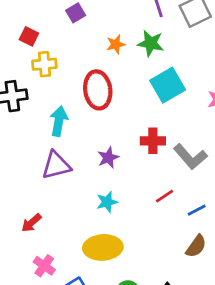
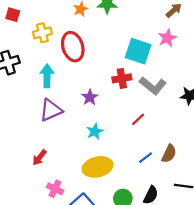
yellow cross: (44, 64) -> (42, 33), moved
cyan square: (168, 85) -> (138, 51), moved, turned -32
blue line: (197, 210) -> (146, 158), moved

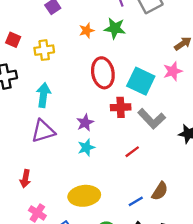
red square: (13, 15) -> (13, 40), moved
red ellipse: (73, 47) -> (103, 73), moved
cyan star: (95, 131) -> (86, 148), moved
red arrow: (39, 158) -> (25, 179), turned -35
blue line: (146, 158) -> (136, 201), moved

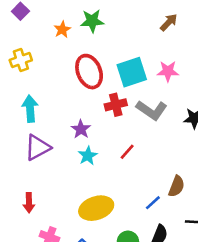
pink star: (173, 71) -> (168, 71), moved, turned 30
cyan square: (141, 81) -> (132, 72), turned -32
red line: (132, 152) -> (127, 152), moved

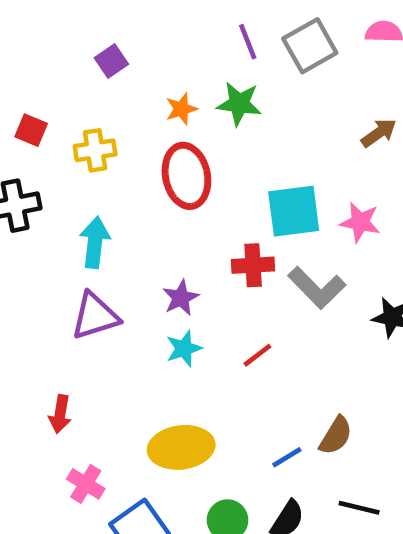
red ellipse: (89, 72) -> (186, 176), moved

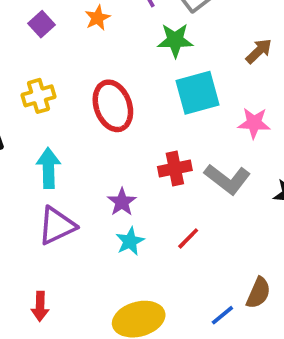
green star: (239, 104) -> (175, 40), moved
orange star: (181, 109) -> (98, 18), moved
cyan square: (294, 211) -> (198, 93), moved

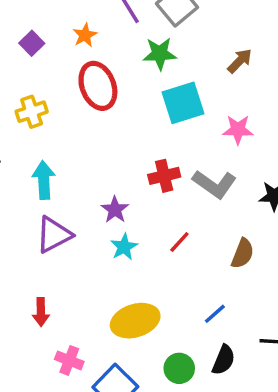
red ellipse: (113, 106) -> (98, 86), moved
brown semicircle: (258, 293) -> (243, 253), moved

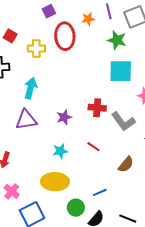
orange star: (85, 35) -> (88, 19), moved
red ellipse: (98, 86) -> (65, 36), moved
red line: (179, 242) -> (93, 147), turned 64
cyan star: (124, 247) -> (60, 151), moved
green circle: (179, 368) -> (76, 208), moved

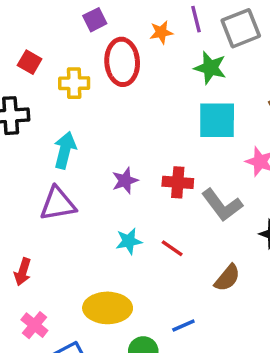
purple star: (64, 117) -> (125, 181), moved
cyan star: (60, 151) -> (129, 241), moved

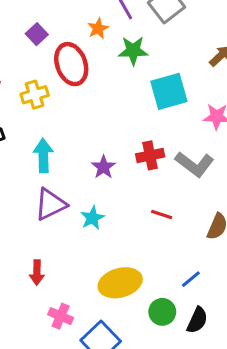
green star: (210, 68) -> (133, 51), moved
cyan star: (129, 241) -> (92, 218), moved

